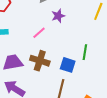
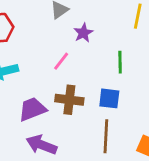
green line: (85, 52) -> (120, 62), moved

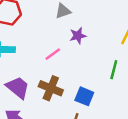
green line: (120, 62) -> (114, 70), moved
purple trapezoid: (32, 109) -> (18, 88), turned 45

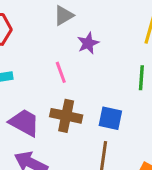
pink line: (53, 54) -> (61, 72), turned -63

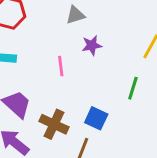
brown cross: (66, 116) -> (54, 124), moved

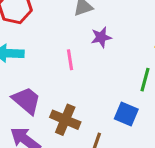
blue square: (96, 118) -> (126, 114), moved

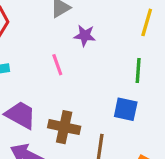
purple star: (101, 37) -> (85, 36), turned 30

